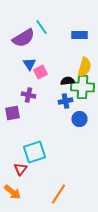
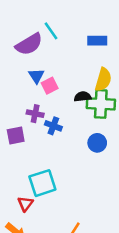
blue cross: (66, 101) -> (53, 126), moved, turned 32

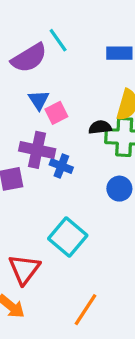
purple cross: (35, 114) -> (37, 150), size x1.5
cyan square: (42, 183) -> (68, 237), moved, turned -32
red triangle: (25, 204) -> (24, 269), size x1.5

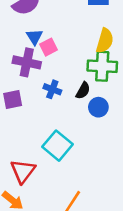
black semicircle: (100, 127) -> (83, 91), moved, turned 126
purple cross: (37, 150) -> (27, 62), moved

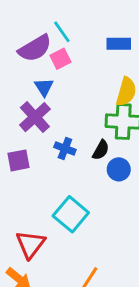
pink square: (49, 47) -> (60, 59), moved
purple cross: (27, 62) -> (35, 117), turned 36

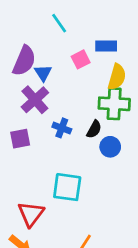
blue rectangle: (119, 44) -> (106, 46), moved
purple semicircle: (35, 48) -> (24, 61), moved, turned -36
pink square: (60, 59) -> (81, 59), moved
cyan square: (71, 214) -> (67, 187), turned -32

